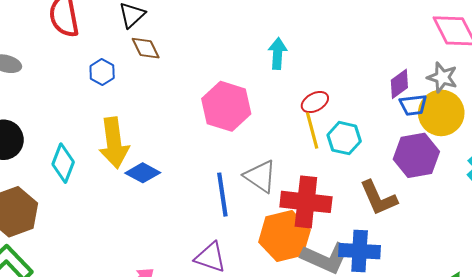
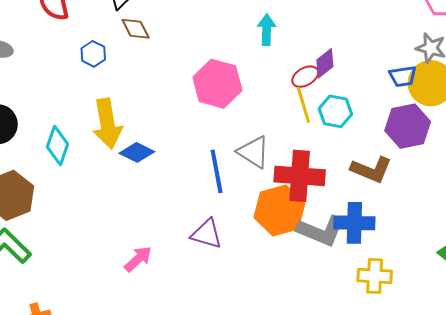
purple diamond: (399, 84) -> (325, 63), moved
brown L-shape: (378, 198) -> (371, 170), turned -42

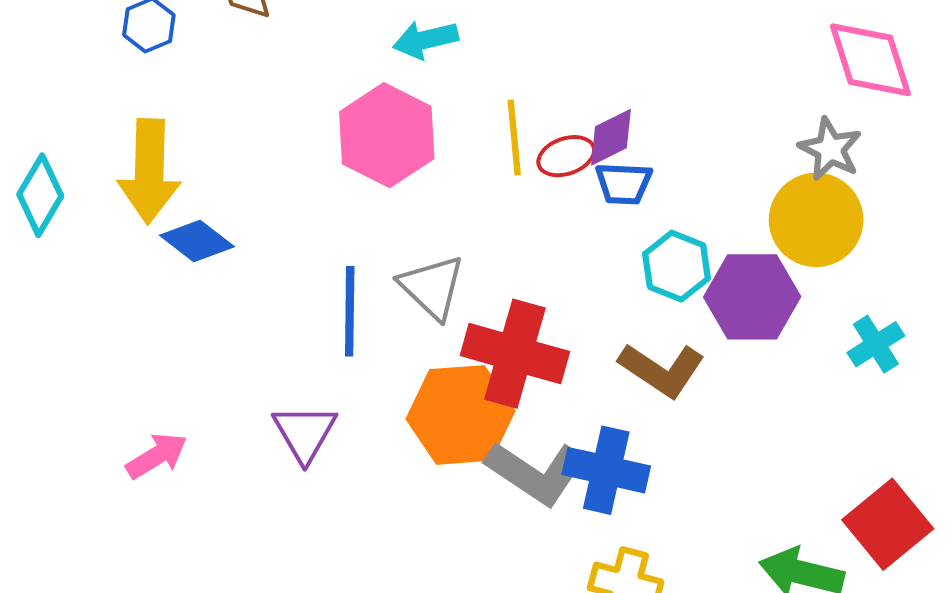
cyan arrow: (267, 30) -> (426, 40), moved, turned -116
blue trapezoid: (403, 76) -> (624, 183), moved
yellow line: (303, 105) -> (514, 137), moved
cyan hexagon: (335, 111) -> (676, 266), moved
purple triangle: (207, 234) -> (305, 433), turned 32

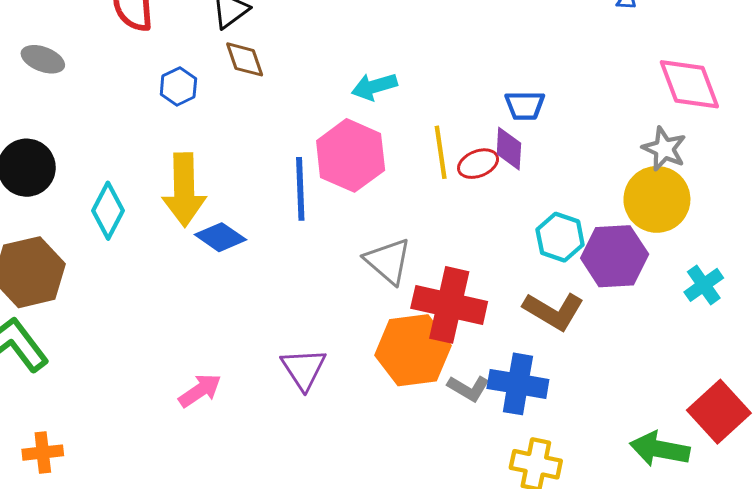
purple diamond: (611, 137) -> (509, 149), turned -57
blue trapezoid: (624, 183) -> (525, 105), moved
blue line: (350, 311) -> (300, 189), moved
gray L-shape: (536, 473) -> (468, 388), size x0.6

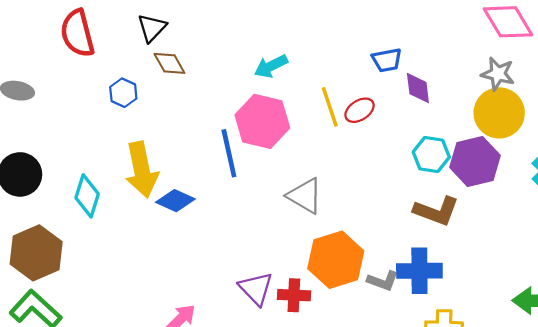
purple diamond: (509, 149) -> (418, 88), moved
red cross: (449, 305) -> (294, 295), moved, size x0.6

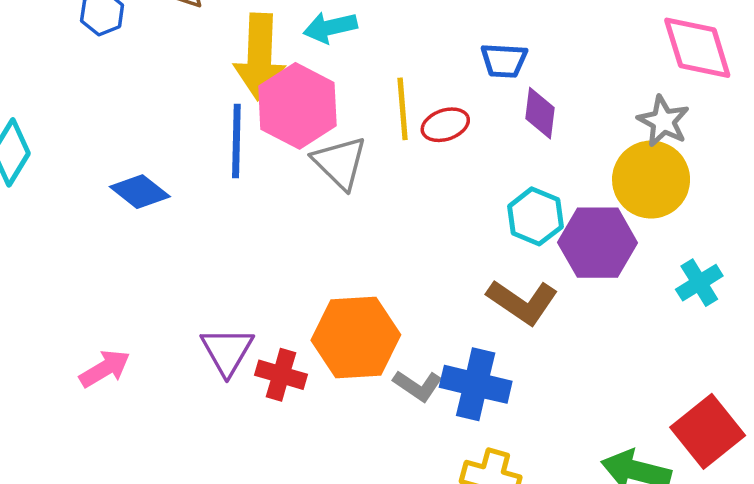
yellow arrow: (142, 170) -> (260, 57), moved
gray triangle: (305, 196) -> (340, 163), moved

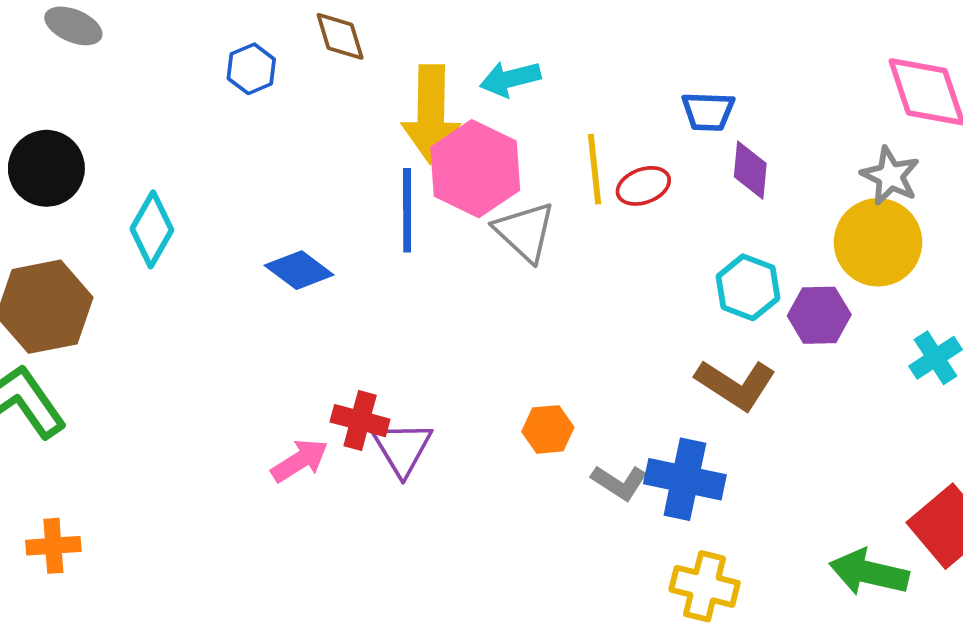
purple hexagon: (598, 243) -> (819, 315), size x0.7
orange hexagon: (356, 337) -> (548, 429), size x0.5
pink arrow: (105, 369) -> (300, 461), moved
red cross: (281, 375) -> (360, 421), moved

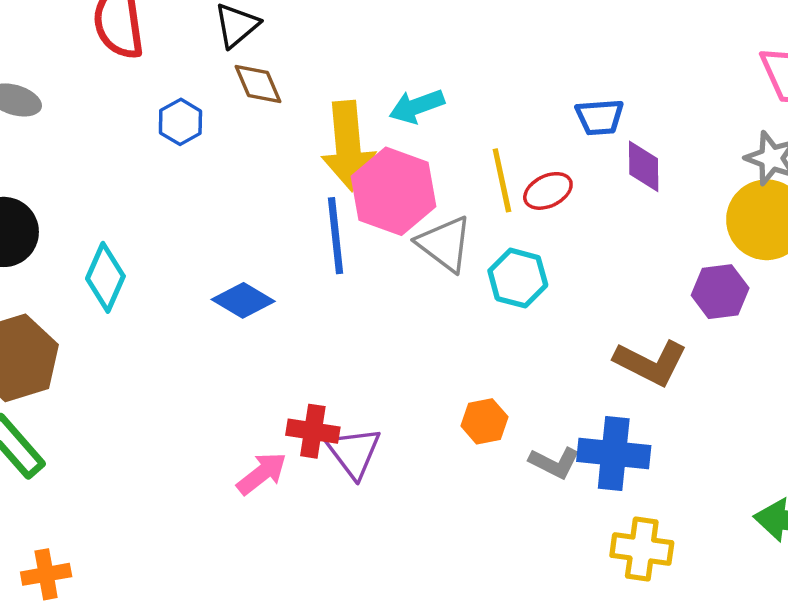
cyan hexagon: (748, 287) -> (518, 278), moved

